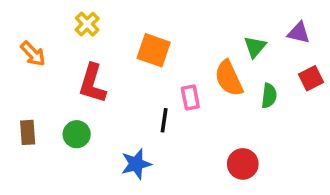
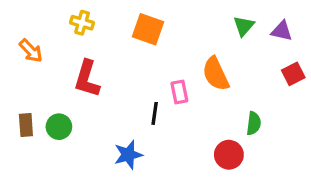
yellow cross: (87, 24) -> (82, 23), turned -30
green triangle: (255, 47) -> (244, 26), moved
orange square: (154, 50) -> (148, 29), moved
green semicircle: (269, 96) -> (254, 123), moved
green circle: (77, 134) -> (59, 127), moved

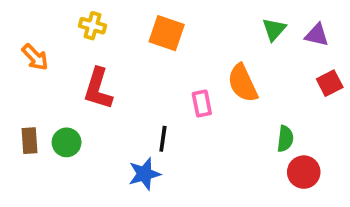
black line: (155, 113) -> (163, 139), moved
red circle: (229, 155) -> (304, 172), moved

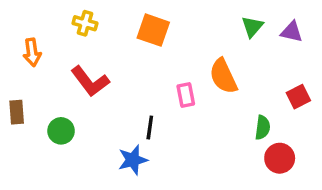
orange arrow: (35, 57) -> (32, 52), turned 36
red square: (330, 83) -> (298, 97), moved
red L-shape: (98, 89) -> (90, 81), turned -54
brown rectangle: (29, 141) -> (17, 112), moved

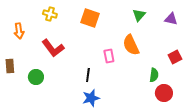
green triangle: (252, 27) -> (139, 15), moved
blue star: (133, 160) -> (91, 98), moved

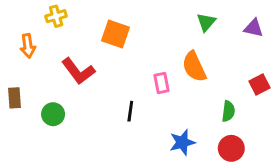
yellow cross: (50, 14) -> (56, 16), moved, turned -32
orange square: (90, 18) -> (115, 34), moved
red circle: (164, 93) -> (231, 148), moved
blue star: (91, 98) -> (182, 142), moved

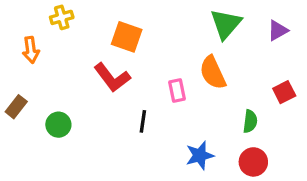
green triangle: (206, 22) -> (226, 24), size x1.5
purple triangle: (254, 28) -> (278, 30), turned -42
red L-shape: (78, 71) -> (112, 78), moved
brown rectangle: (14, 98) -> (16, 107), turned 42

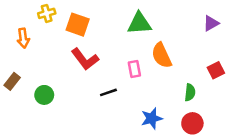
green triangle: (226, 24) -> (139, 23), moved, turned 45
orange square: (127, 37) -> (78, 25), moved
black line: (143, 121) -> (108, 92), turned 63

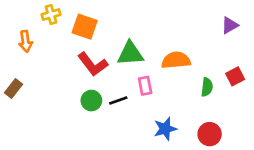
green triangle: (139, 23) -> (130, 54), moved
orange semicircle: (162, 55) -> (176, 60), turned 110
pink rectangle: (134, 69) -> (145, 86), moved
green semicircle: (190, 92) -> (207, 87), moved
green circle: (44, 95) -> (91, 101), moved

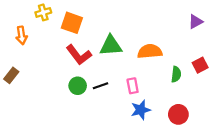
pink rectangle: (145, 86) -> (133, 86), moved

